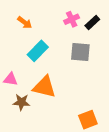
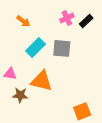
gray square: (80, 52) -> (62, 48), moved

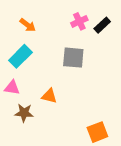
cyan rectangle: (35, 47) -> (20, 56), moved
orange triangle: (42, 81) -> (49, 96), size x0.6

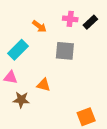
pink cross: (79, 21) -> (70, 19), turned 32
orange arrow: (28, 25) -> (39, 26), moved

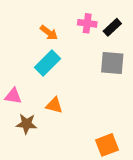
cyan rectangle: (18, 50) -> (48, 63), moved
gray square: (65, 51) -> (112, 63), moved

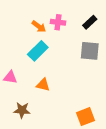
pink cross: (87, 23) -> (58, 22), moved
brown star: (26, 124) -> (22, 110), moved

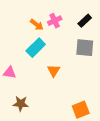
pink cross: (58, 22) -> (55, 21), turned -32
orange triangle: (43, 85) -> (54, 71), moved, turned 48

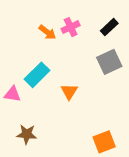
cyan rectangle: (36, 48) -> (37, 75), moved
gray square: (85, 48) -> (109, 62), turned -30

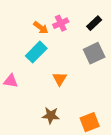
cyan rectangle: (37, 75) -> (36, 52), moved
brown star: (27, 134) -> (51, 115), moved

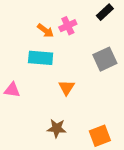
black rectangle: (94, 23) -> (105, 12), moved
cyan rectangle: (36, 52) -> (41, 58), turned 50

